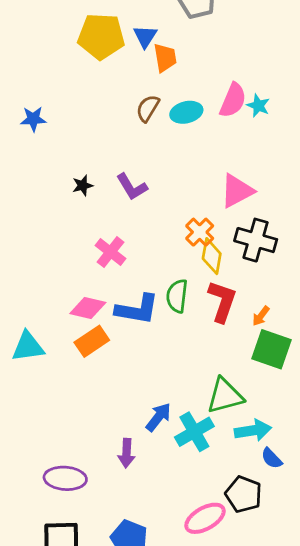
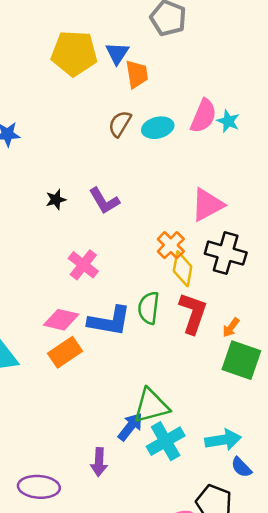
green triangle: (225, 396) -> (151, 406), moved

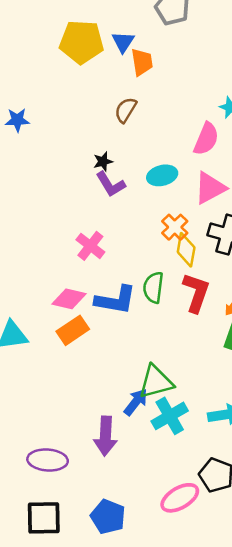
pink semicircle: (203, 116) -> (206, 139), moved
cyan ellipse: (158, 128) -> (162, 175), moved
black star: (56, 200) -> (103, 162), moved
purple arrow: (99, 462) -> (105, 436), size x1.4

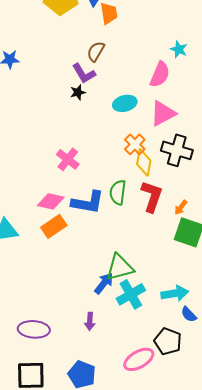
purple L-shape: (111, 184) -> (84, 73), moved
purple arrow: (105, 436) -> (90, 321), moved, size x0.6

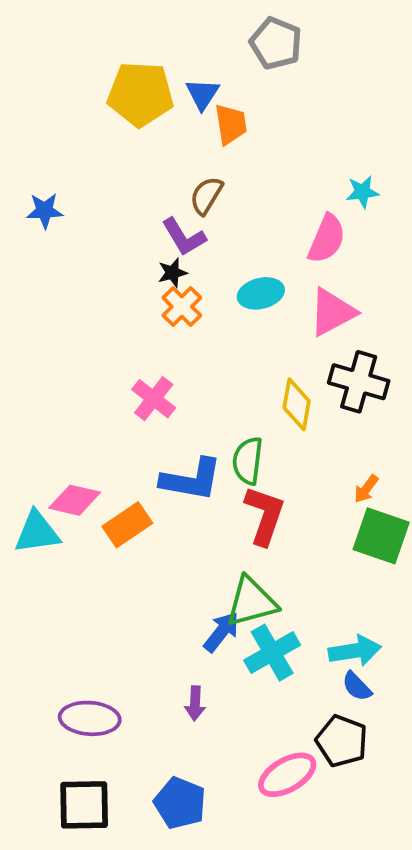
cyan star: (179, 49) -> (362, 192), turned -30
orange cross: (135, 144) -> (182, 307), moved
red L-shape: (152, 196) -> (265, 515), moved
pink diamond: (51, 201) -> (75, 500), moved
blue semicircle: (189, 314) -> (357, 686), moved

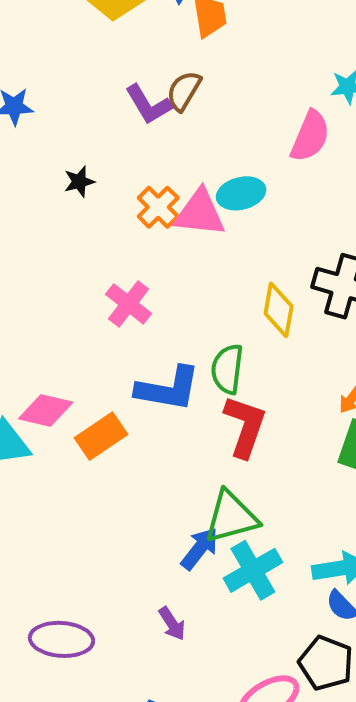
purple L-shape: (184, 237) -> (148, 105), moved
black star: (172, 273) -> (79, 182), moved
pink triangle: (332, 312) -> (200, 213), moved, turned 34
purple arrow: (195, 703) -> (172, 624), turned -36

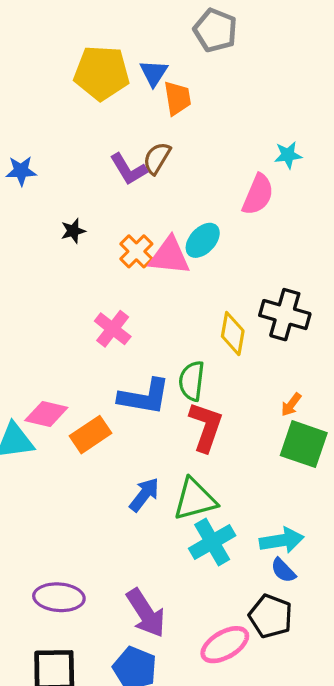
cyan ellipse: (241, 193) -> (203, 240), turned -33
blue arrow: (200, 549) -> (144, 495), moved
purple arrow: (172, 624) -> (146, 613), moved, size x1.8

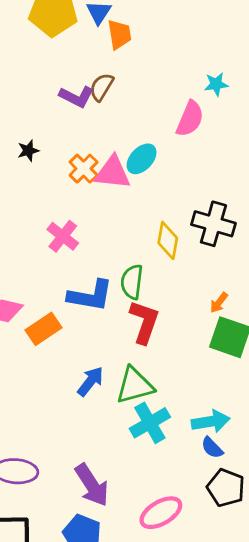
purple L-shape: (128, 169) -> (77, 97), turned -32
black pentagon: (271, 616) -> (226, 488), moved

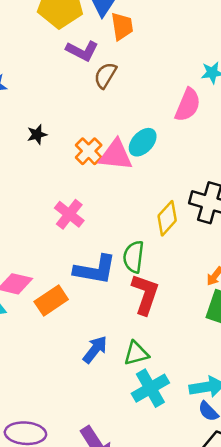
purple L-shape: (77, 97) -> (82, 51), moved
yellow diamond: (168, 240) -> (167, 218), turned 32
green triangle: (135, 386) -> (136, 353), size x0.7

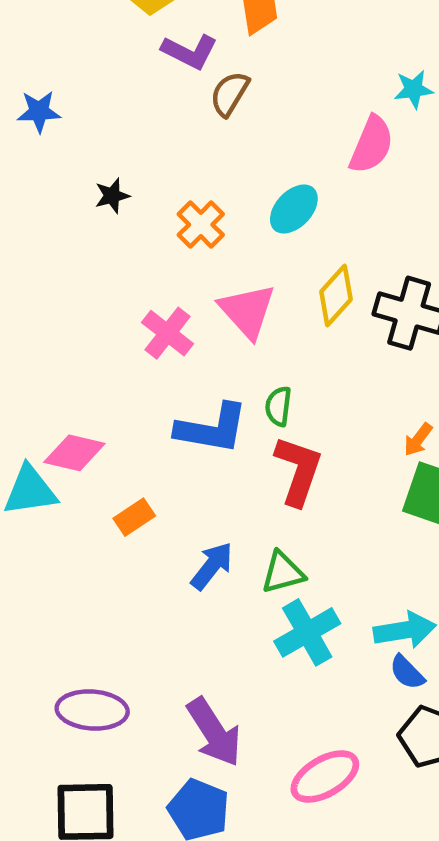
pink triangle: (116, 155) -> (247, 311), moved, turned 42
yellow diamond: (167, 218) -> (336, 295), moved
green semicircle: (134, 257) -> (278, 406), size x0.7
orange rectangle: (51, 301) -> (134, 517), moved, size x0.7

